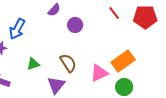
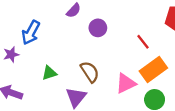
red line: (114, 13) -> (143, 42), moved

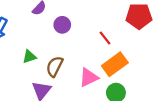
brown semicircle: (90, 72) -> (55, 66), turned -120
green triangle: (49, 73) -> (29, 57), moved

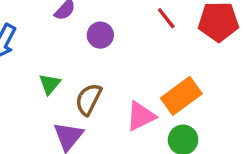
red line: (105, 38) -> (166, 18), moved
green triangle: (29, 57) -> (50, 84), turned -32

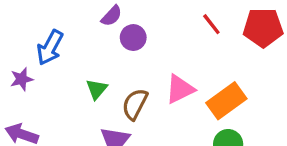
purple circle: (100, 35) -> (133, 38), moved
pink triangle: (141, 116) -> (180, 89), moved

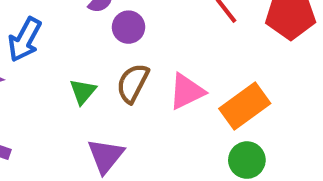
brown semicircle: (135, 104) -> (133, 83), moved

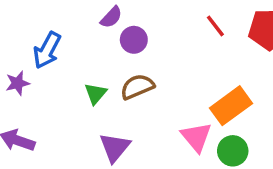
brown semicircle: (133, 83) -> (137, 87), turned 40
pink triangle: (187, 91) -> (196, 137), moved, turned -44

